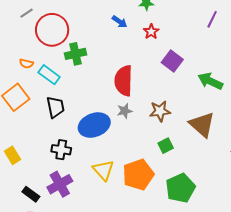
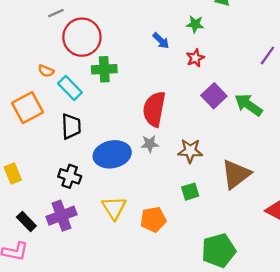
green arrow: (210, 81) -> (249, 105), moved
brown triangle: (202, 125) -> (236, 174), turned 32
orange pentagon: (138, 175) -> (153, 220), size x0.7
green pentagon: (180, 188) -> (219, 251), moved

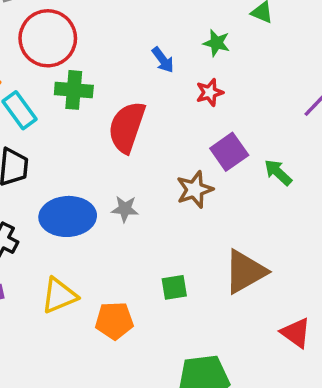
green arrow: (249, 105) -> (278, 172), size x0.7
red semicircle: (154, 109) -> (127, 127), moved
brown star: (190, 151) -> (195, 189), moved, turned -30
yellow triangle: (114, 208) -> (59, 295), turned 32

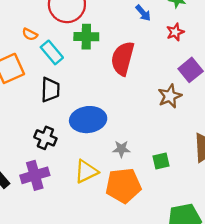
gray star: (125, 209) -> (121, 149), moved
orange pentagon: (114, 321) -> (123, 185), size x1.4

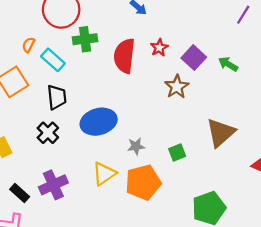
red star: (175, 32) -> (159, 48), moved
orange semicircle: (30, 34) -> (28, 45), turned 98
black cross: (45, 138) -> (48, 133), moved, turned 30

